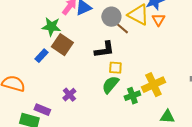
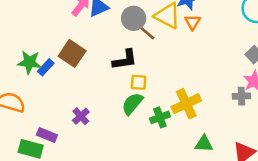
green star: (51, 27) -> (29, 62), moved

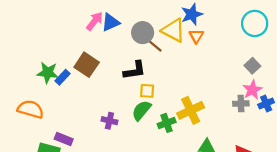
purple cross: (81, 116) -> (109, 121), moved, turned -35

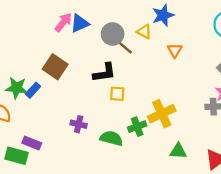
yellow triangle: (173, 30) -> (144, 32), size x0.6
orange triangle: (196, 36) -> (175, 50), moved
green star: (48, 73) -> (16, 88), moved
blue rectangle: (63, 77) -> (33, 90), moved
green semicircle: (141, 110) -> (111, 138), moved, turned 65

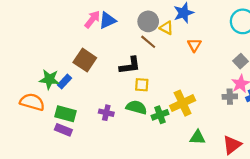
gray circle: (113, 34) -> (148, 21), moved
green semicircle: (111, 138) -> (136, 107), moved
green rectangle: (16, 156) -> (66, 114), moved

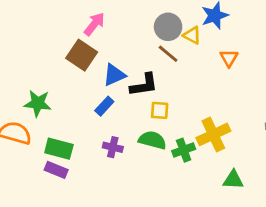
blue triangle: (107, 20) -> (114, 75), moved
brown square: (85, 60) -> (82, 55), moved
blue rectangle: (64, 82) -> (104, 106), moved

